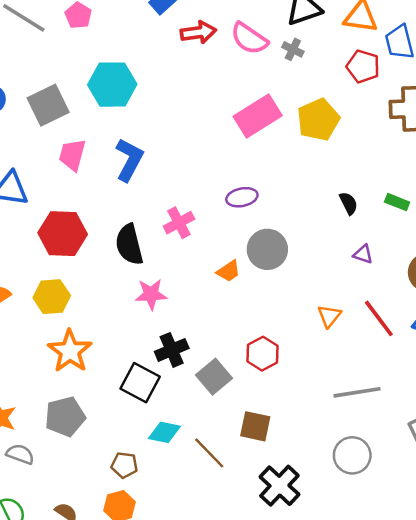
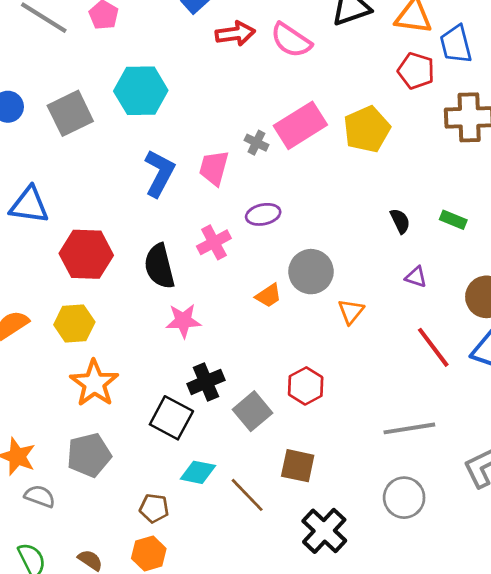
gray cross: (293, 49) -> (256, 143), moved
pink trapezoid: (72, 155) -> (214, 168), moved
purple ellipse: (242, 197) -> (263, 214), moved
orange triangle: (329, 316) -> (351, 311), moved

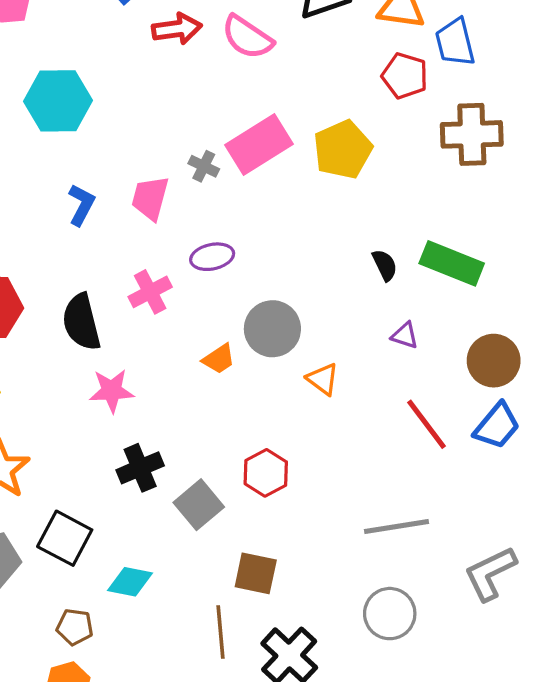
blue L-shape: (159, 173) -> (81, 205), size x0.7
green rectangle: (453, 220) -> (452, 263), size x1.8
orange triangle: (351, 311) -> (323, 379), turned -32
black square: (171, 418) -> (65, 538), moved
brown line: (247, 495) -> (221, 632), moved, turned 39

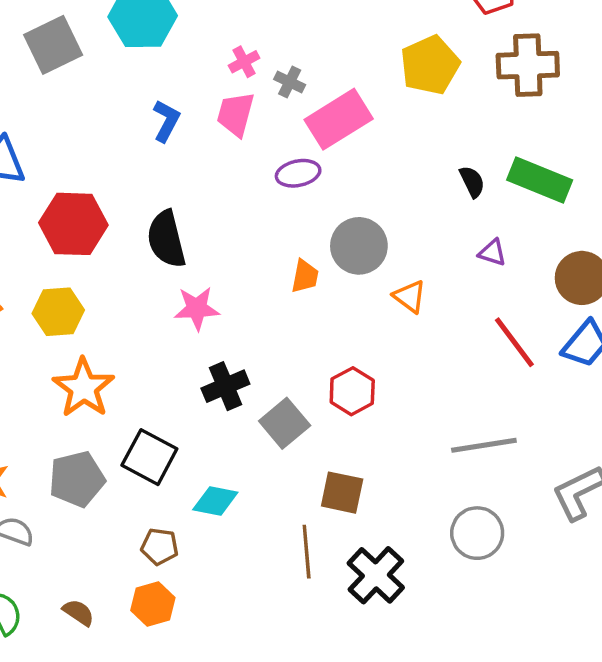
brown cross: (472, 134) -> (528, 65), moved
pink rectangle: (259, 144) -> (339, 119), moved
pink cross: (150, 292) -> (244, 62), moved, size x0.7
orange trapezoid: (219, 359) -> (305, 276), turned -45

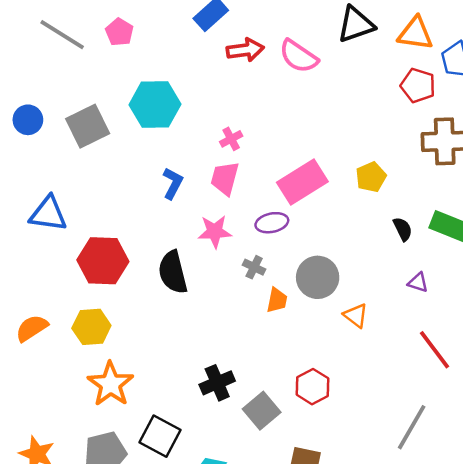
yellow pentagon: (430, 65) -> (371, 177), moved, size x0.7
gray cross: (290, 82) -> (254, 267), moved
pink star: (197, 308) -> (215, 232), moved
gray line: (484, 445) -> (412, 427), turned -51

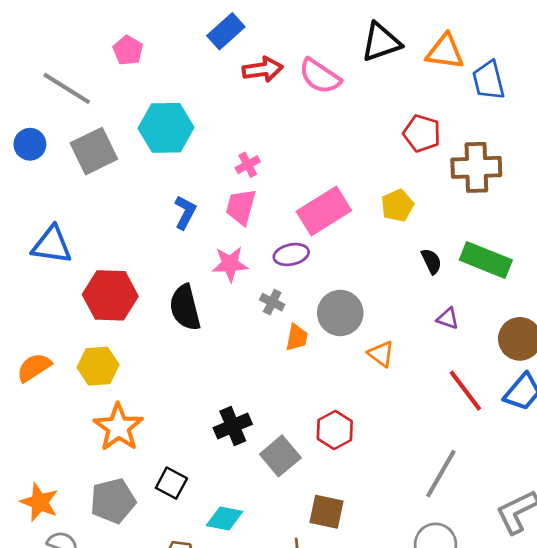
gray line: (62, 35) -> (67, 88), moved
red pentagon: (418, 85) -> (422, 133), moved
black square: (160, 436) -> (171, 483), size x0.7

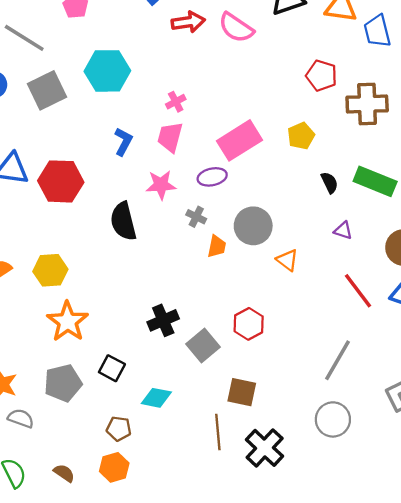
red hexagon: (110, 295) -> (61, 181), moved

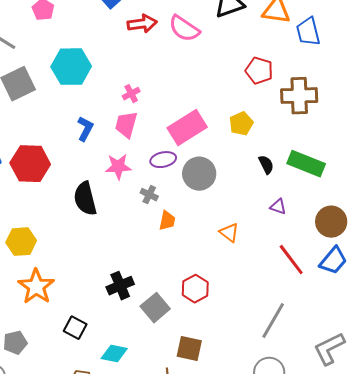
gray circle: (253, 226) -> (199, 174), moved
gray pentagon: (63, 383) -> (15, 343), moved, size x0.7

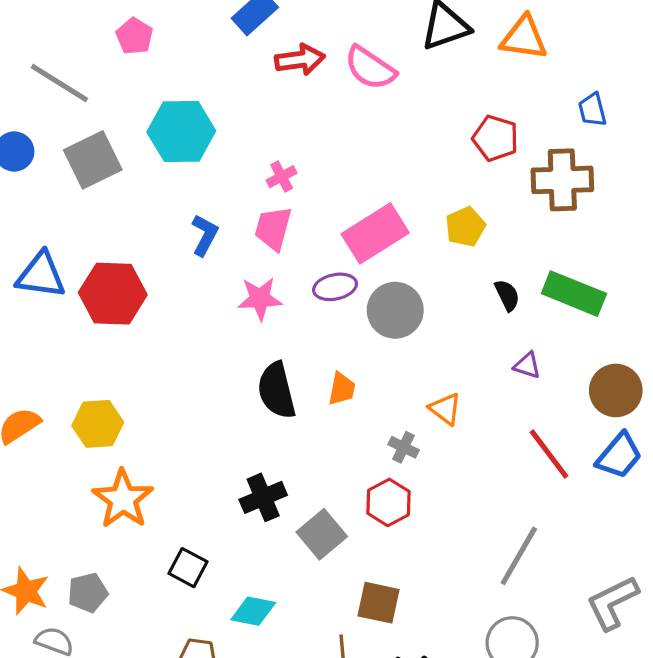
blue trapezoid: (308, 32) -> (592, 110), moved, size x0.7
gray cross: (149, 195) -> (404, 447), moved
black semicircle: (85, 199) -> (277, 390), moved

